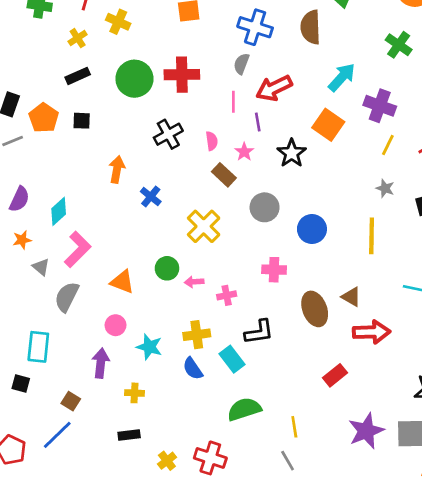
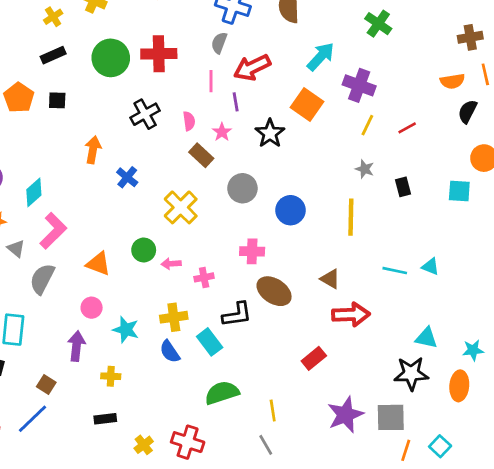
brown ellipse: (315, 309) -> (274, 291), moved, turned -36

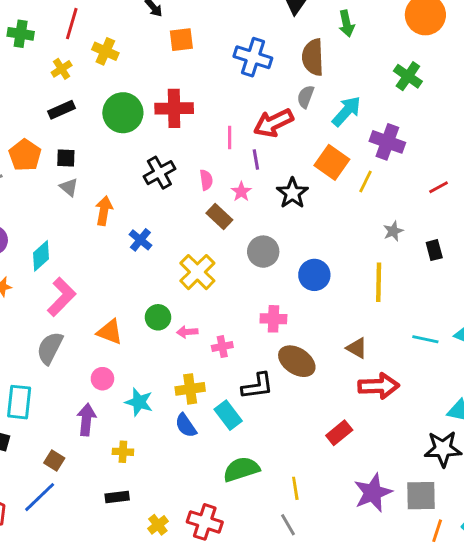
gray semicircle: (219, 43) -> (306, 97), moved
yellow line: (367, 125) -> (365, 181), moved
gray star: (365, 169) -> (393, 231), turned 30
gray triangle: (16, 249) -> (69, 187), moved

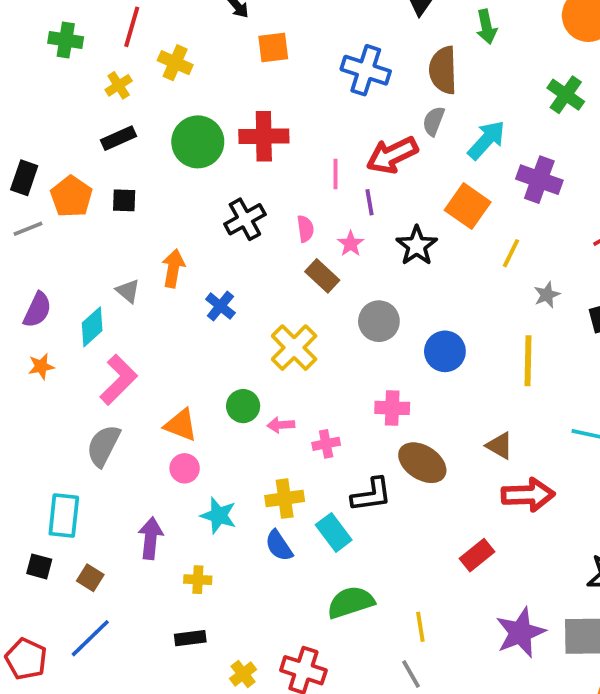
yellow line: (365, 181) -> (511, 253), moved
gray triangle: (69, 187) -> (128, 291), moved
pink circle: (102, 379) -> (185, 468), moved
brown square: (54, 461) -> (90, 578), moved

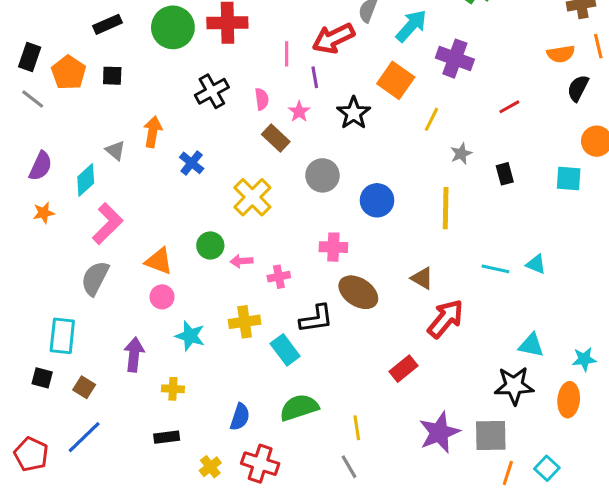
gray line: (28, 229) -> (33, 99), turned 60
red arrow: (528, 495) -> (446, 319), turned -48
blue semicircle: (279, 546) -> (240, 417), moved, turned -128

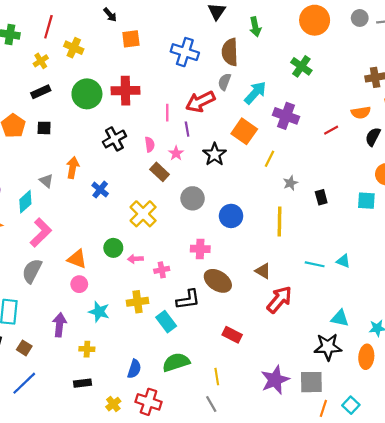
red line: (509, 107) -> (331, 130), moved
red rectangle: (403, 369) -> (232, 335), moved, turned 66

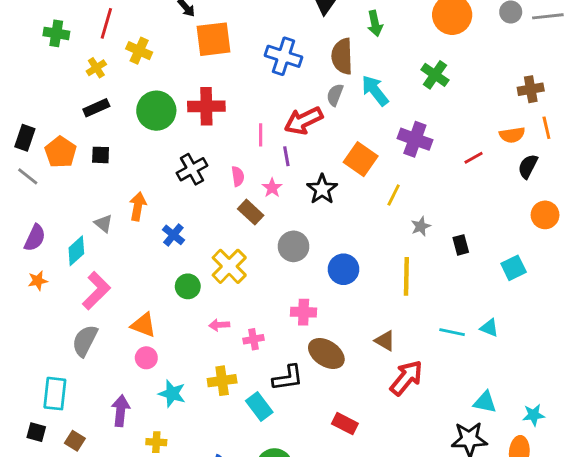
orange square: (131, 39) -> (213, 39), size x1.5
cyan arrow: (255, 93) -> (375, 91), moved, turned -80
cyan square: (366, 201) -> (514, 268), moved, turned -30
green circle: (113, 248) -> (188, 286), moved

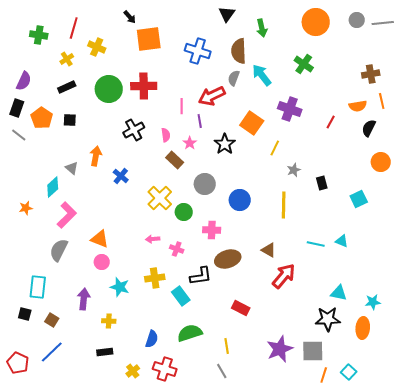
red line: (474, 158) -> (331, 122), turned -32
purple semicircle: (35, 238) -> (24, 81), moved
green circle: (188, 286) -> (184, 212), moved
pink cross: (253, 339) -> (177, 249), turned 32
brown ellipse: (326, 354) -> (228, 259), turned -50

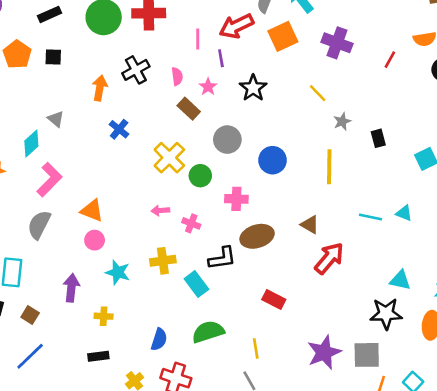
orange square: (252, 123) -> (283, 36), moved, turned 30
yellow line: (275, 148) -> (318, 93), turned -70
orange arrow: (96, 156) -> (100, 88), moved

